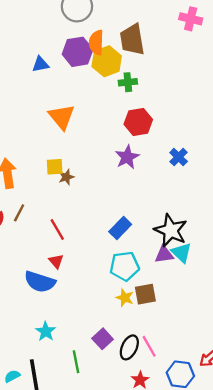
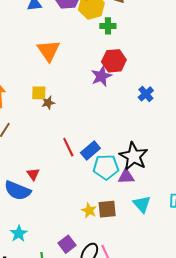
purple star: (127, 157) -> (101, 76), moved
red line: (57, 230) -> (68, 147), moved
cyan triangle: (181, 253) -> (142, 204), moved
cyan pentagon: (125, 266) -> (106, 167), moved

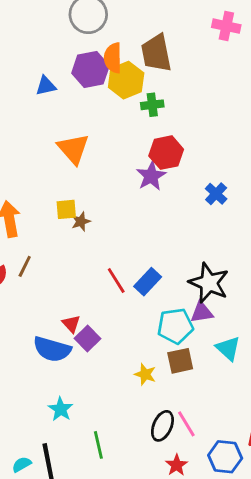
cyan pentagon: (106, 167) -> (175, 326), moved
yellow star: (89, 211) -> (145, 374), moved
purple square: (67, 244) -> (88, 339), moved

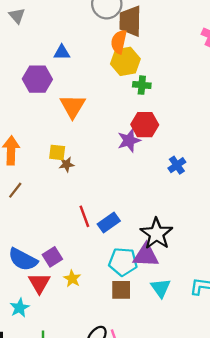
brown trapezoid: (156, 53) -> (130, 21), moved
purple hexagon: (90, 70) -> (37, 79), moved
purple triangle: (202, 312) -> (146, 255), size x1.4
red triangle: (71, 324) -> (39, 283), moved, size x1.5
yellow star: (145, 374) -> (72, 279), moved

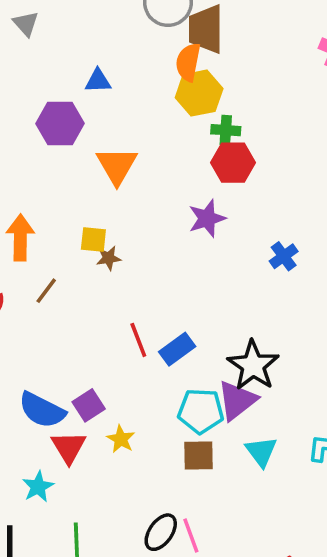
red hexagon: (145, 125) -> (233, 163), moved
brown line: (15, 190) -> (46, 291), moved
purple triangle: (146, 255) -> (237, 400), turned -40

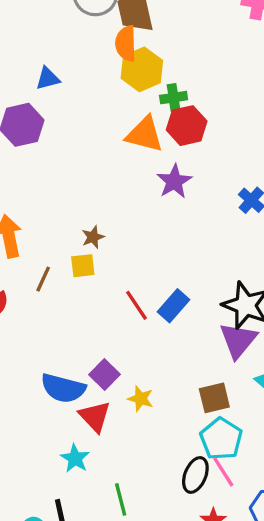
orange triangle: (117, 166) -> (144, 134), moved, turned -33
yellow square: (93, 240) -> (83, 266), moved
cyan pentagon: (201, 411) -> (221, 439), moved, turned -30

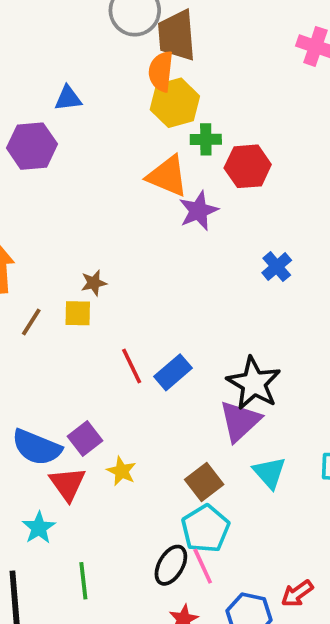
red hexagon: (187, 126) -> (248, 166), moved
purple star: (174, 181) -> (198, 211), moved
brown square: (214, 398) -> (204, 482), turned -32

